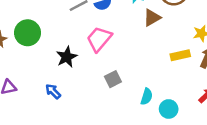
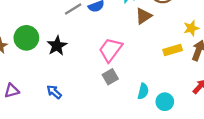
pink trapezoid: (99, 39) -> (110, 50), moved
black star: (67, 57) -> (57, 46), moved

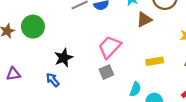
black star: (57, 46) -> (64, 58), moved
yellow rectangle: (173, 50) -> (155, 61), moved

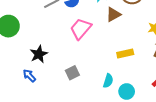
pink trapezoid: (110, 47) -> (81, 29), moved
gray square: (106, 72) -> (72, 73), moved

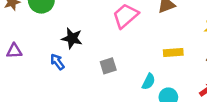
black star: (39, 54) -> (72, 38), turned 30

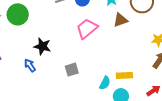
yellow rectangle: (173, 53) -> (124, 75), moved

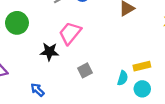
pink trapezoid: (87, 29) -> (70, 33), moved
blue arrow: (30, 65) -> (37, 90), moved

